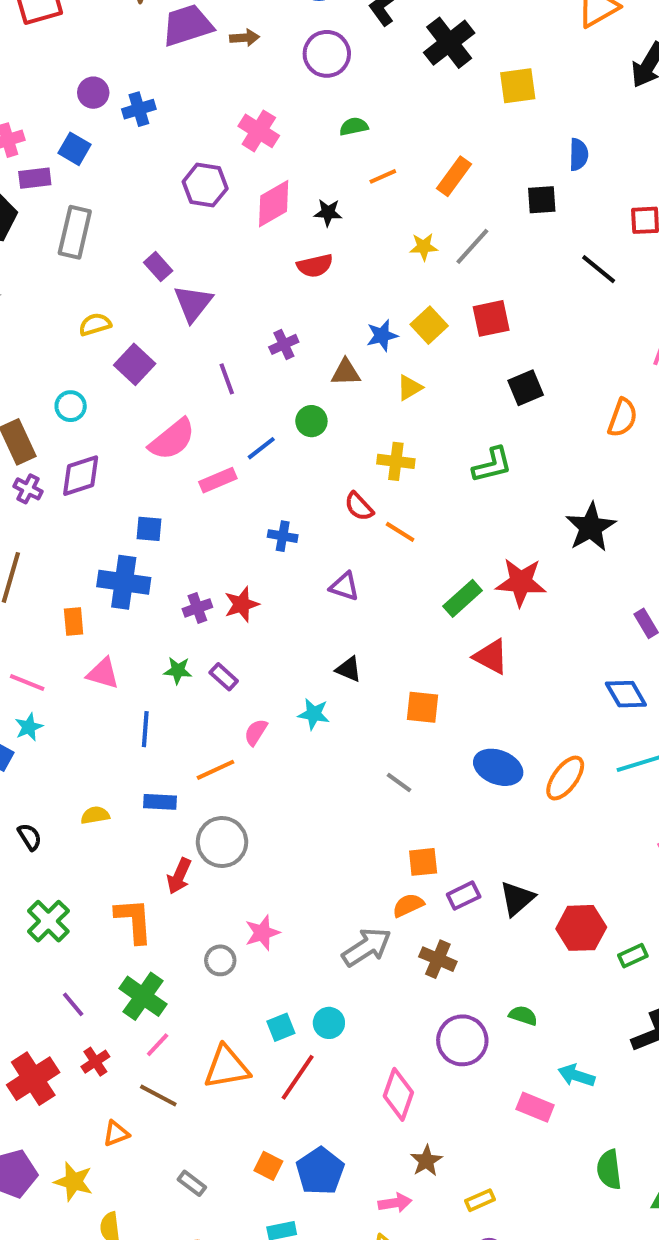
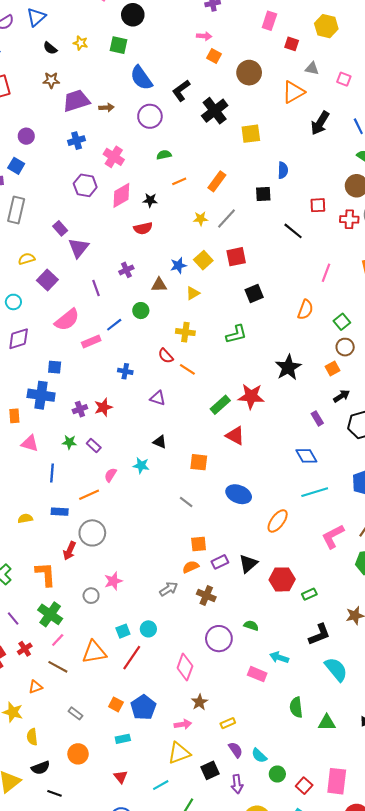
blue cross: (139, 109) -> (77, 141), moved
orange ellipse: (565, 778) -> (278, 521), moved
gray arrow: (367, 947) -> (169, 589), size x0.7

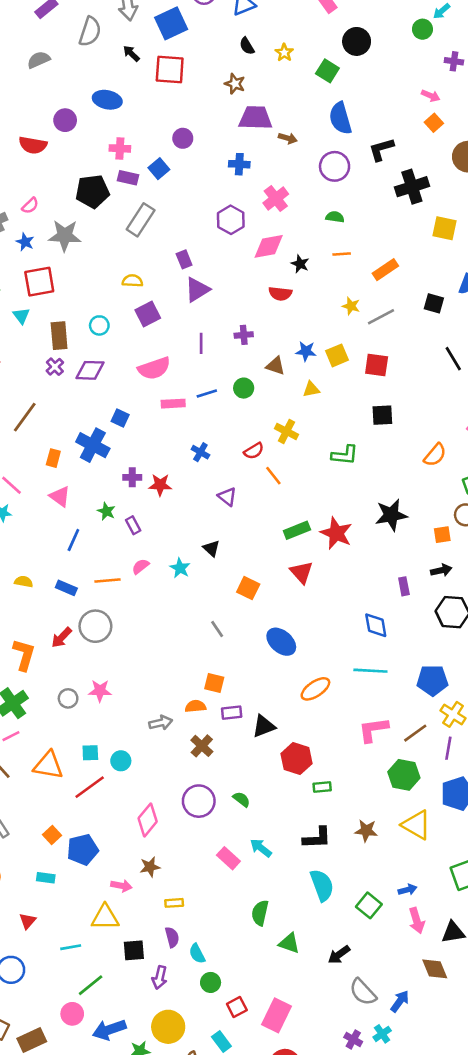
red semicircle: (166, 356) -> (254, 451), turned -98

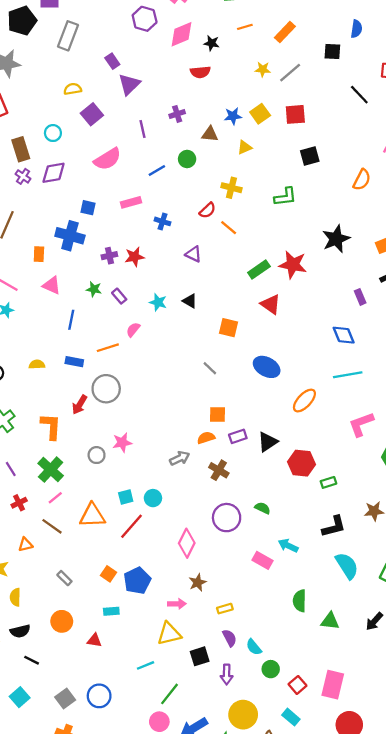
pink rectangle: (173, 404) -> (131, 202), moved
cyan star: (180, 568) -> (158, 302), moved
red triangle: (28, 921) -> (94, 640), moved, turned -49

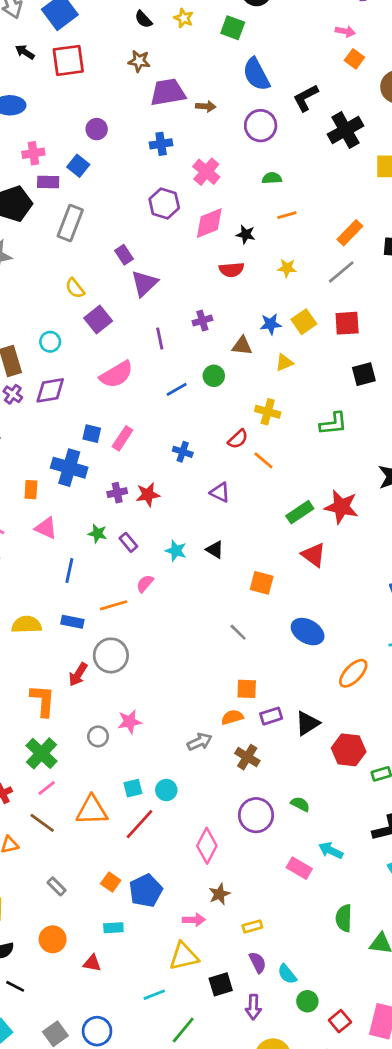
orange rectangle: (285, 32) -> (350, 233), moved
yellow star: (263, 69) -> (287, 268), moved
yellow semicircle: (73, 89) -> (75, 288), turned -120
pink rectangle: (131, 202) -> (122, 438), moved, turned -42
yellow semicircle: (37, 364) -> (27, 625), size x1.5

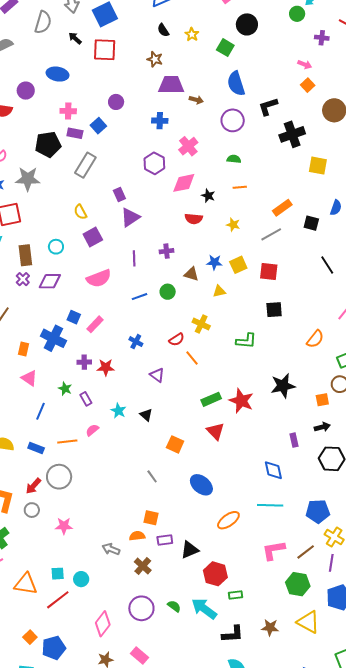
gray circle: (98, 736) -> (32, 510), moved
gray arrow: (200, 742) -> (111, 549), turned -144
cyan arrow: (331, 850) -> (204, 609), moved, size x1.5
pink rectangle: (299, 868) -> (139, 656), moved

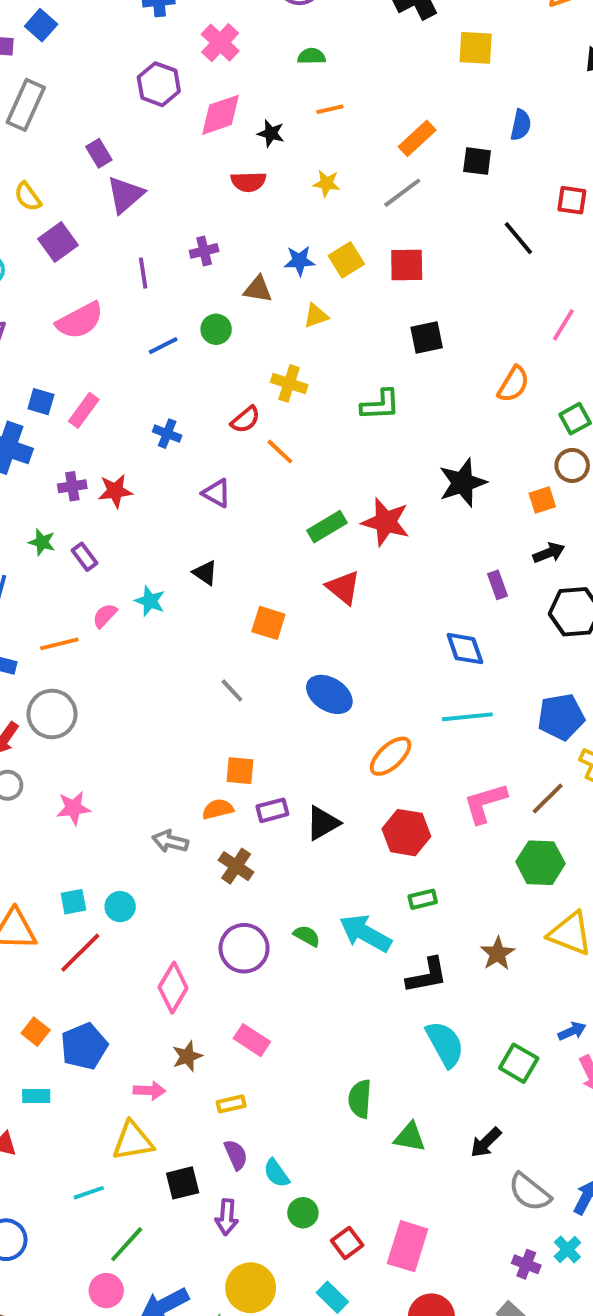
cyan star: (118, 411) -> (150, 601), moved
red hexagon: (215, 574) -> (406, 833), moved
brown star: (270, 628) -> (498, 953), turned -30

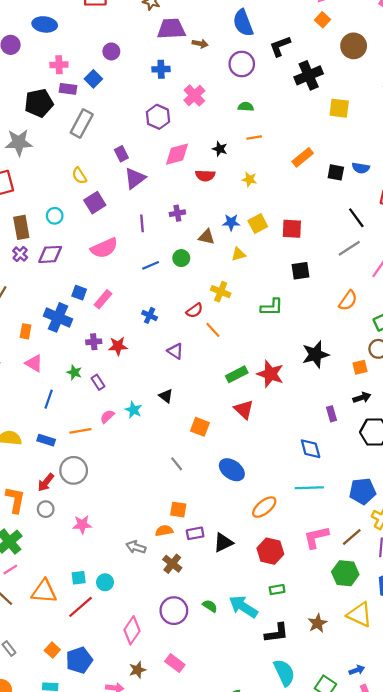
pink diamond: (221, 115) -> (177, 154), moved
blue semicircle: (521, 125) -> (361, 168), moved, turned 84
gray line: (402, 193) -> (349, 248), moved

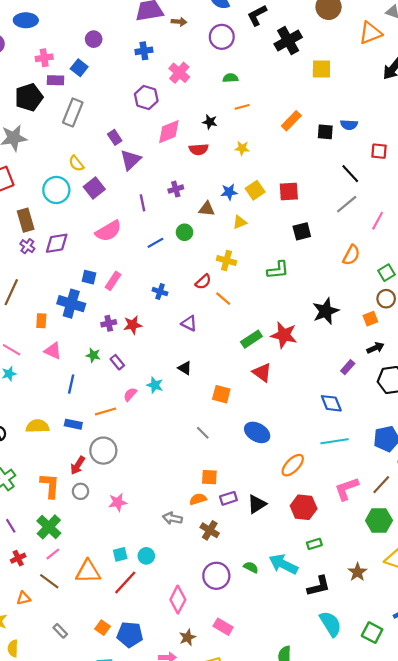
cyan circle: (55, 216) -> (56, 190), moved, size x1.6
purple rectangle: (331, 414) -> (348, 367), turned 64
blue pentagon: (79, 660) -> (130, 635), turned 30

